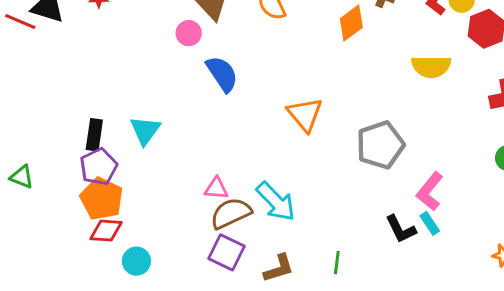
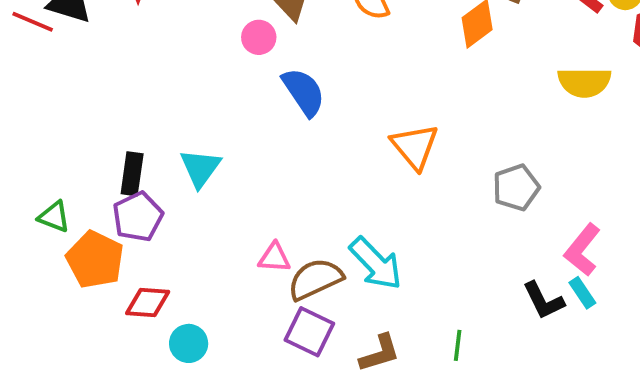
gray pentagon: (380, 145) -> (516, 187), size x0.7
green triangle: (22, 177) -> (54, 217), moved
pink triangle: (216, 188) -> (274, 258), moved
orange pentagon: (102, 199) -> (95, 260), moved

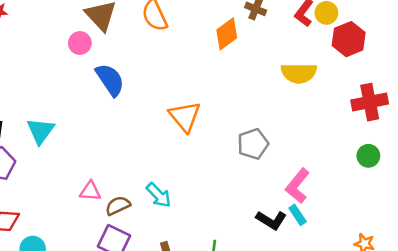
cyan arrow: (376, 264) -> (159, 195), size x0.7
brown semicircle: (315, 279) -> (118, 206), size x0.7
black L-shape: (543, 301) -> (271, 220), turned -32

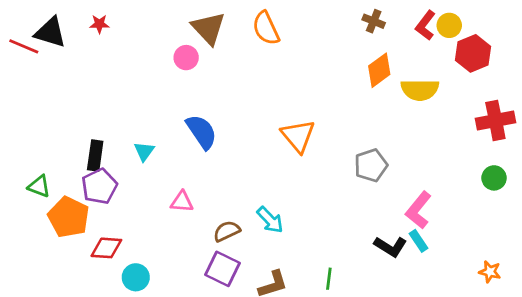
orange diamond: (227, 34) -> (379, 70), moved
blue semicircle: (110, 80) -> (202, 132), moved
cyan triangle: (41, 131) -> (144, 151), size x0.7
pink triangle: (90, 191) -> (182, 202), moved

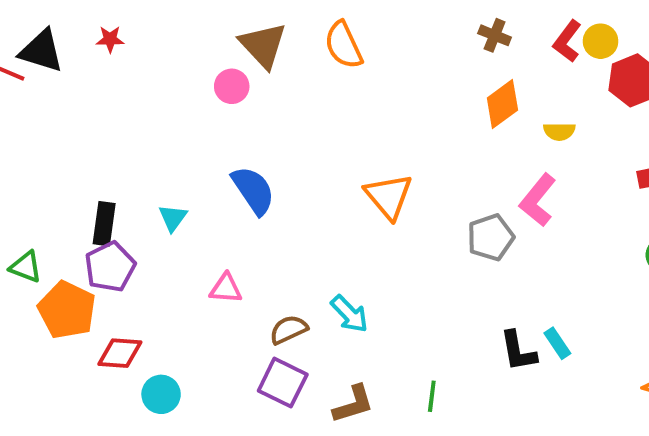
yellow semicircle: (420, 90) -> (559, 131), size x0.6
pink L-shape: (418, 210) -> (538, 200), moved
black L-shape: (390, 247) -> (518, 351), turned 48

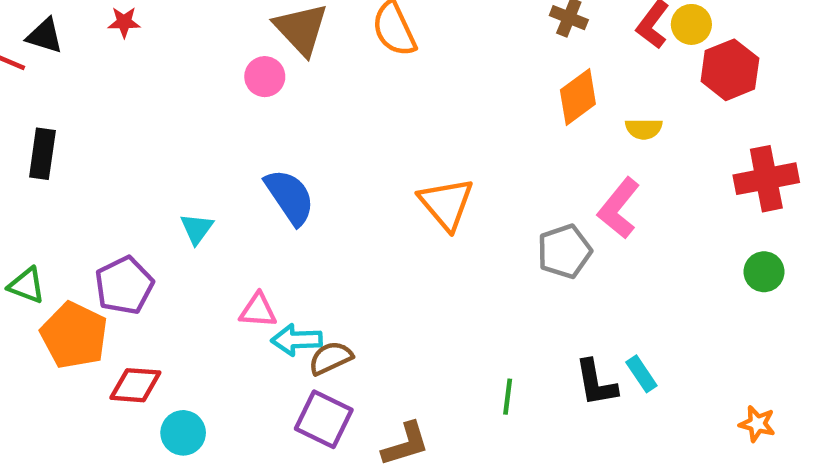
black triangle: (41, 51) -> (45, 36), size x0.7
black rectangle: (104, 224) -> (42, 154), moved
cyan arrow: (349, 314) -> (297, 340), moved, turned 132
green line: (432, 396) -> (508, 397), moved

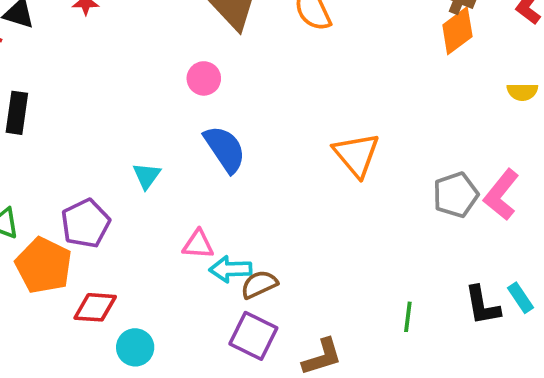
pink circle: (265, 77) -> (204, 78), moved
orange diamond: (578, 97) -> (457, 31), moved
pink L-shape: (619, 208) -> (501, 195), moved

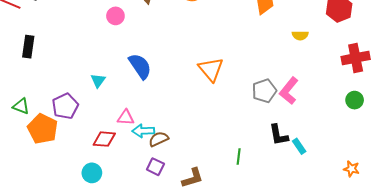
pink circle: (204, 78) -> (115, 16), moved
black L-shape: (482, 305) -> (279, 135), moved
red diamond: (95, 307) -> (104, 139), moved
purple square: (253, 336) -> (155, 167), size x0.7

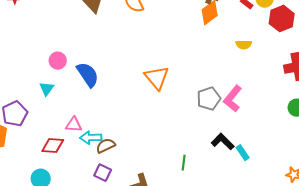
pink circle: (115, 16) -> (58, 61), moved
black L-shape: (279, 135) -> (223, 142), turned 145

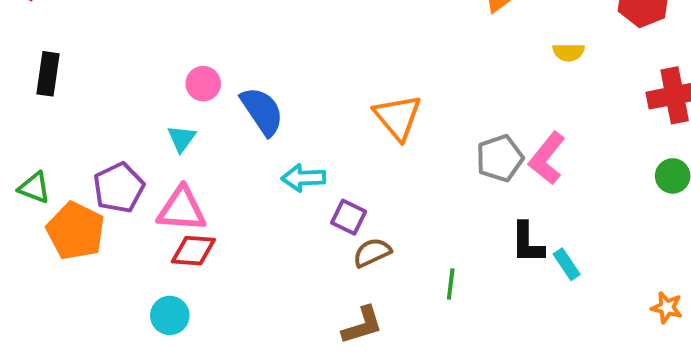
pink triangle: (74, 125) -> (182, 209), moved, size x1.5
cyan arrow: (91, 138) -> (303, 178), moved
black L-shape: (223, 142) -> (527, 243), turned -135
brown semicircle: (106, 146) -> (372, 253), moved
purple square: (103, 173) -> (349, 217), moved

